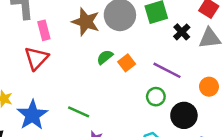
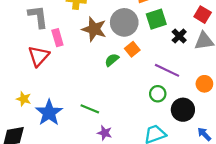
red triangle: (36, 58) -> (39, 56), moved
orange square: (127, 63) -> (132, 49), moved

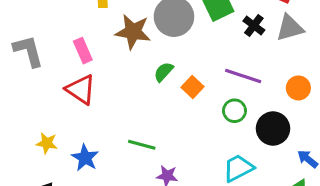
gray L-shape: (38, 17) -> (28, 51), moved
orange square: (132, 49) -> (193, 87), moved
red triangle: (39, 56) -> (81, 90), moved, turned -30
blue star: (49, 113) -> (85, 158), size x0.7

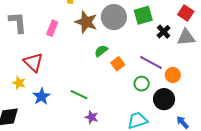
pink rectangle: (83, 51) -> (52, 28), turned 35
orange circle: (298, 88) -> (173, 75), moved
red triangle: (81, 90) -> (33, 62), moved

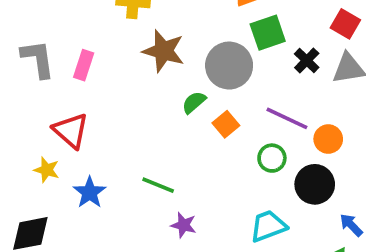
gray circle: (114, 17) -> (229, 66), moved
pink rectangle: (52, 28) -> (84, 65), moved

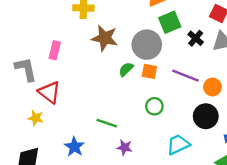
gray L-shape: (38, 59) -> (26, 69), moved
orange square: (226, 124) -> (149, 71), moved, turned -35
green circle: (272, 158) -> (154, 106), moved
blue star: (90, 192) -> (74, 147), moved

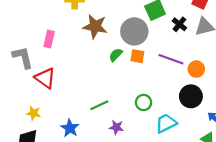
green circle: (154, 106) -> (144, 102), moved
yellow star: (36, 118) -> (34, 113), moved
green line: (107, 123) -> (99, 105), turned -42

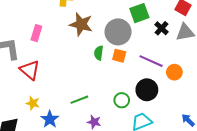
green semicircle: (116, 55) -> (99, 53), turned -40
black circle: (191, 96) -> (147, 90), moved
yellow star: (34, 113) -> (33, 103), moved

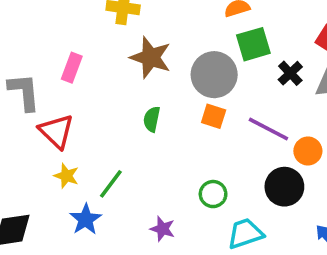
green semicircle: (99, 53) -> (152, 119), moved
black circle: (147, 90) -> (284, 187), moved
green line: (79, 100) -> (111, 184), moved, turned -36
yellow star: (33, 103) -> (66, 176), moved

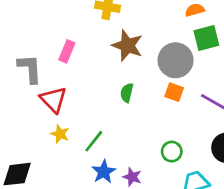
blue star: (86, 219) -> (104, 172), moved

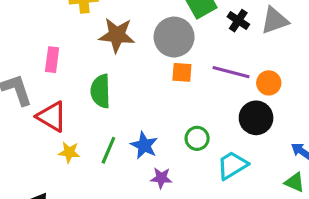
green semicircle: (127, 93) -> (101, 91), moved, size x1.5
blue star: (104, 172) -> (144, 145), moved

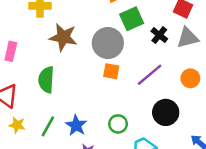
purple line: (231, 72) -> (150, 75), turned -60
orange circle: (269, 83) -> (190, 78), moved

